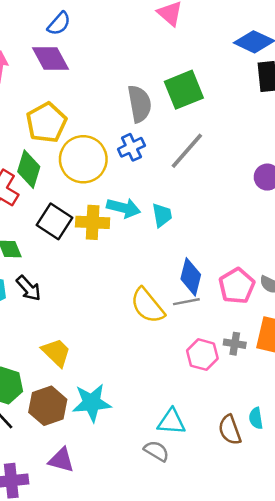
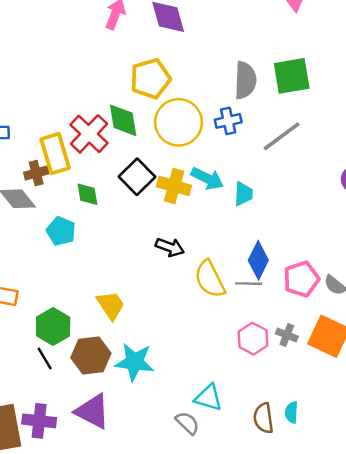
green diamond: (29, 169) -> (123, 120), turned -39
black arrow: (28, 288) -> (170, 247), moved, turned -40
purple triangle: (61, 460) -> (93, 411), size x1.4

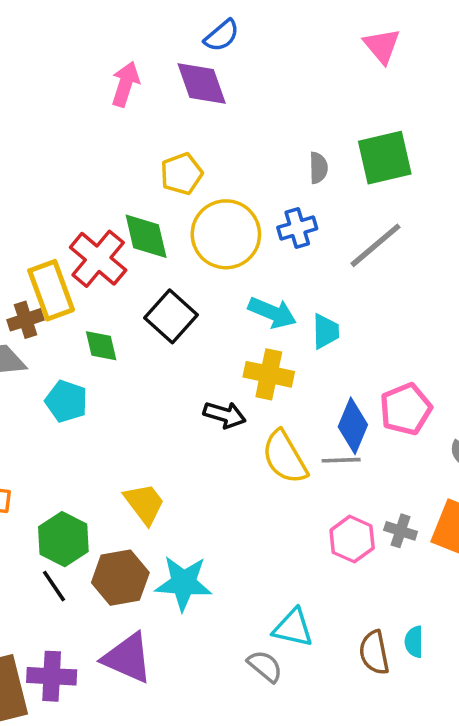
yellow pentagon: (150, 79) -> (181, 174), size x0.7
gray semicircle: (245, 80) -> (318, 168), size x0.6
yellow cross: (174, 186) -> (269, 374), moved
pink pentagon: (301, 279) -> (406, 409), moved

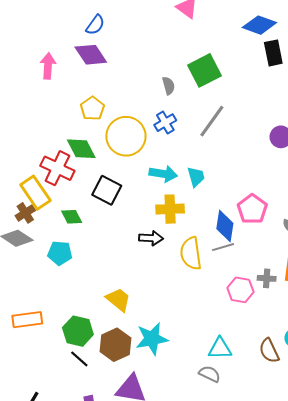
yellow semicircle: (285, 457) -> (191, 253), turned 36

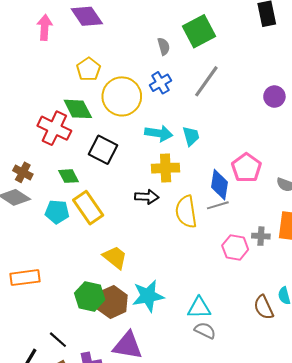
yellow rectangle: (35, 193) -> (88, 208), moved
brown cross: (25, 213) -> (23, 172), turned -30
green hexagon: (78, 331) -> (90, 296), moved
cyan triangle: (220, 348) -> (199, 308), moved
black line: (79, 359) -> (58, 340), moved

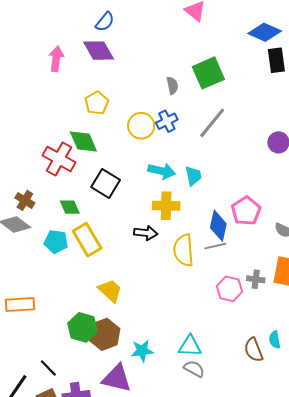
yellow circle: (122, 96) -> (141, 126), moved, size x0.7
cyan star: (148, 296) -> (142, 351), moved, size x0.7

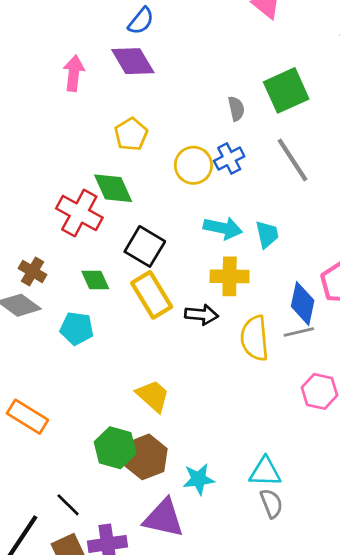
gray line: (212, 123) -> (293, 160), turned -72
yellow rectangle: (87, 240) -> (152, 295), moved
orange rectangle: (20, 304) -> (27, 417), turned 36
gray semicircle: (194, 369) -> (271, 503), turned 40

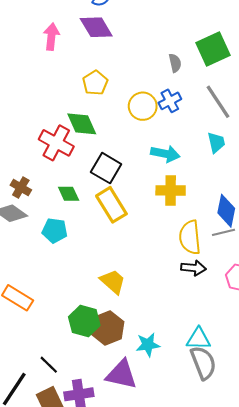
cyan trapezoid: (267, 234) -> (216, 143), moved
black arrow: (201, 315) -> (193, 268), moved
gray semicircle: (271, 503) -> (203, 363), size x1.5

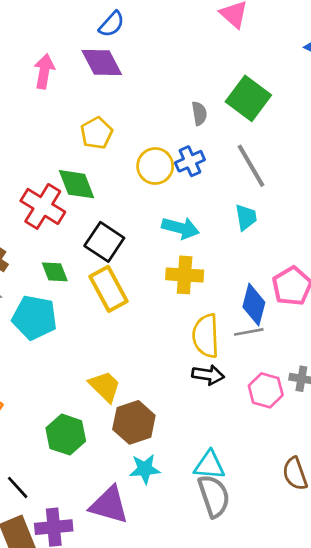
green square: (213, 49) -> (248, 98), turned -32
cyan pentagon: (55, 231) -> (35, 318), size x1.4
brown hexagon: (108, 328) -> (134, 422), moved

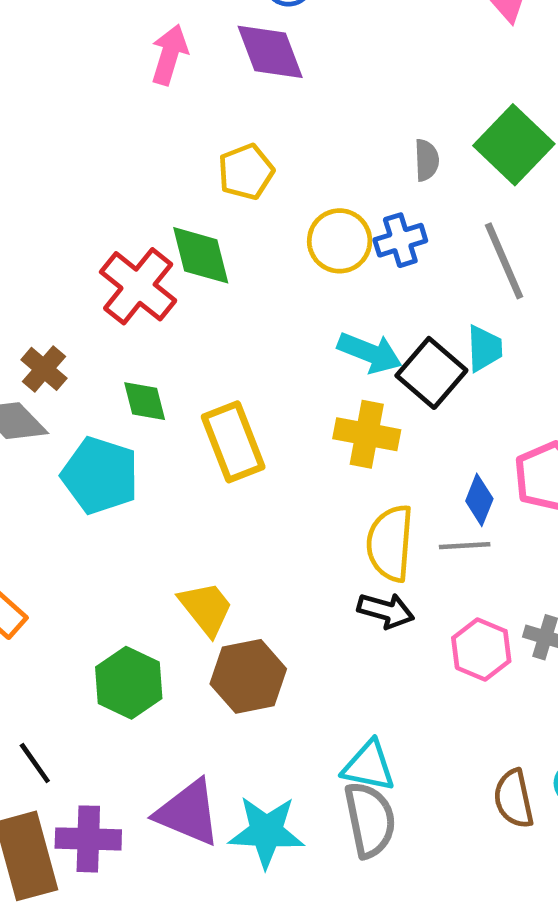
black square: (104, 242) -> (431, 373), moved
blue diamond: (254, 305) -> (479, 500), size x0.7
cyan star: (145, 469) -> (266, 832), moved, size x1.4

